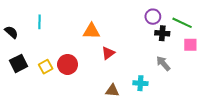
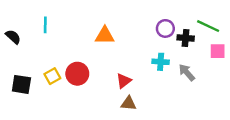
purple circle: (153, 17) -> (165, 28), moved
red triangle: (108, 53) -> (124, 81), moved
black square: (19, 63) -> (21, 84), moved, turned 36
cyan cross: (140, 83) -> (161, 62), moved

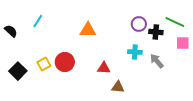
cyan line: (45, 25) -> (38, 21), turned 32
red triangle: (124, 81) -> (104, 68), turned 40
black square: (21, 84) -> (18, 71), turned 36
brown triangle: (128, 103) -> (118, 87), moved

